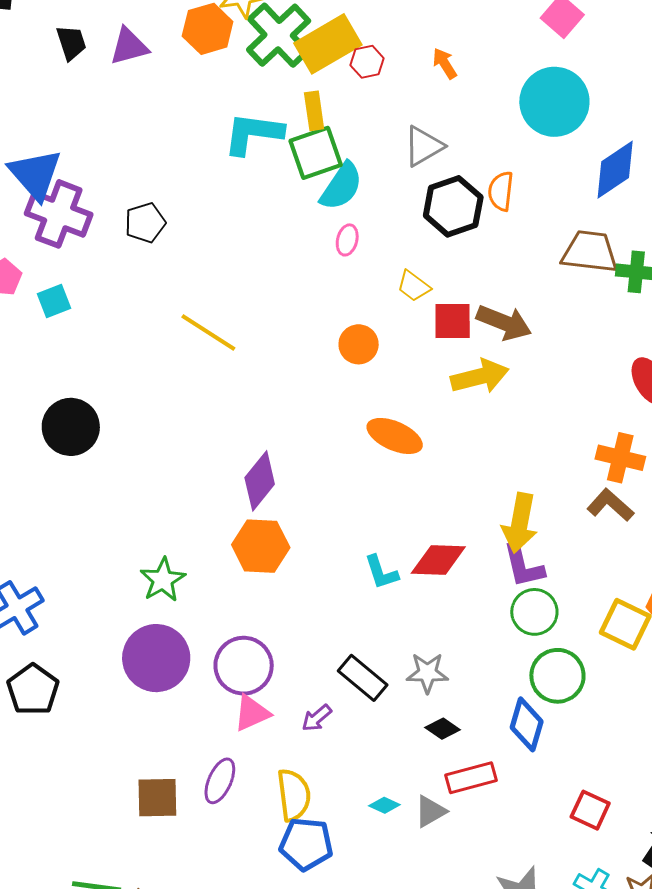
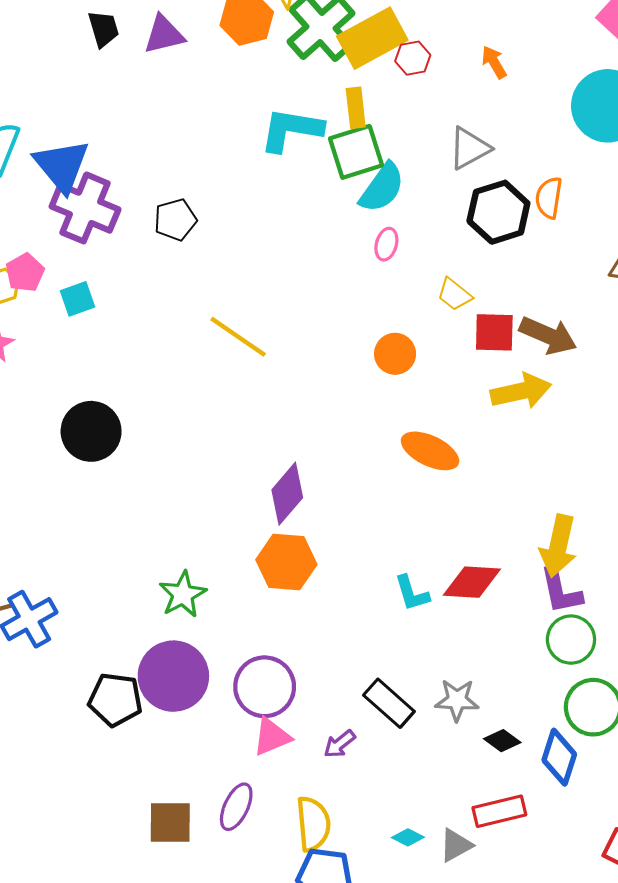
black pentagon: (33, 690) -> (115, 700), moved, turned -30
black diamond: (443, 729) -> (502, 741), moved

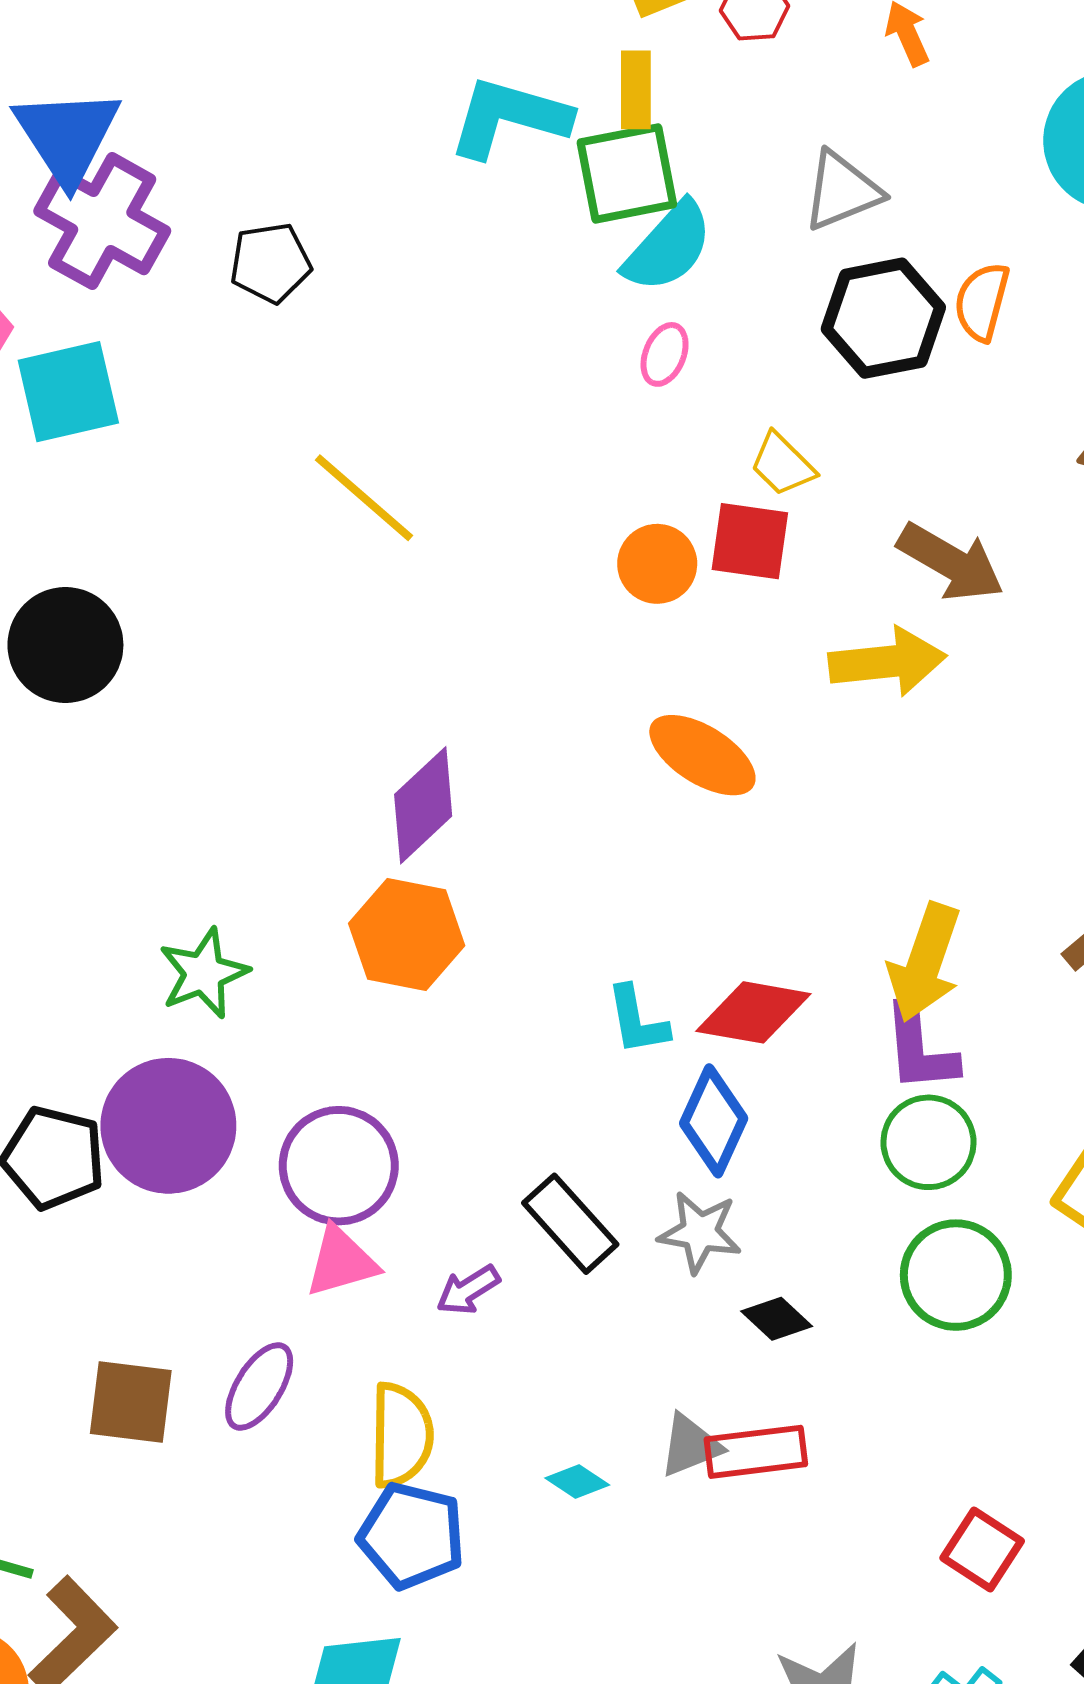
cyan square: (77, 299) -> (68, 392), size x1.6
red square: (494, 332) -> (750, 541), moved
blue diamond: (559, 757) -> (714, 1121), moved
gray triangle: (456, 845) -> (690, 1445), moved

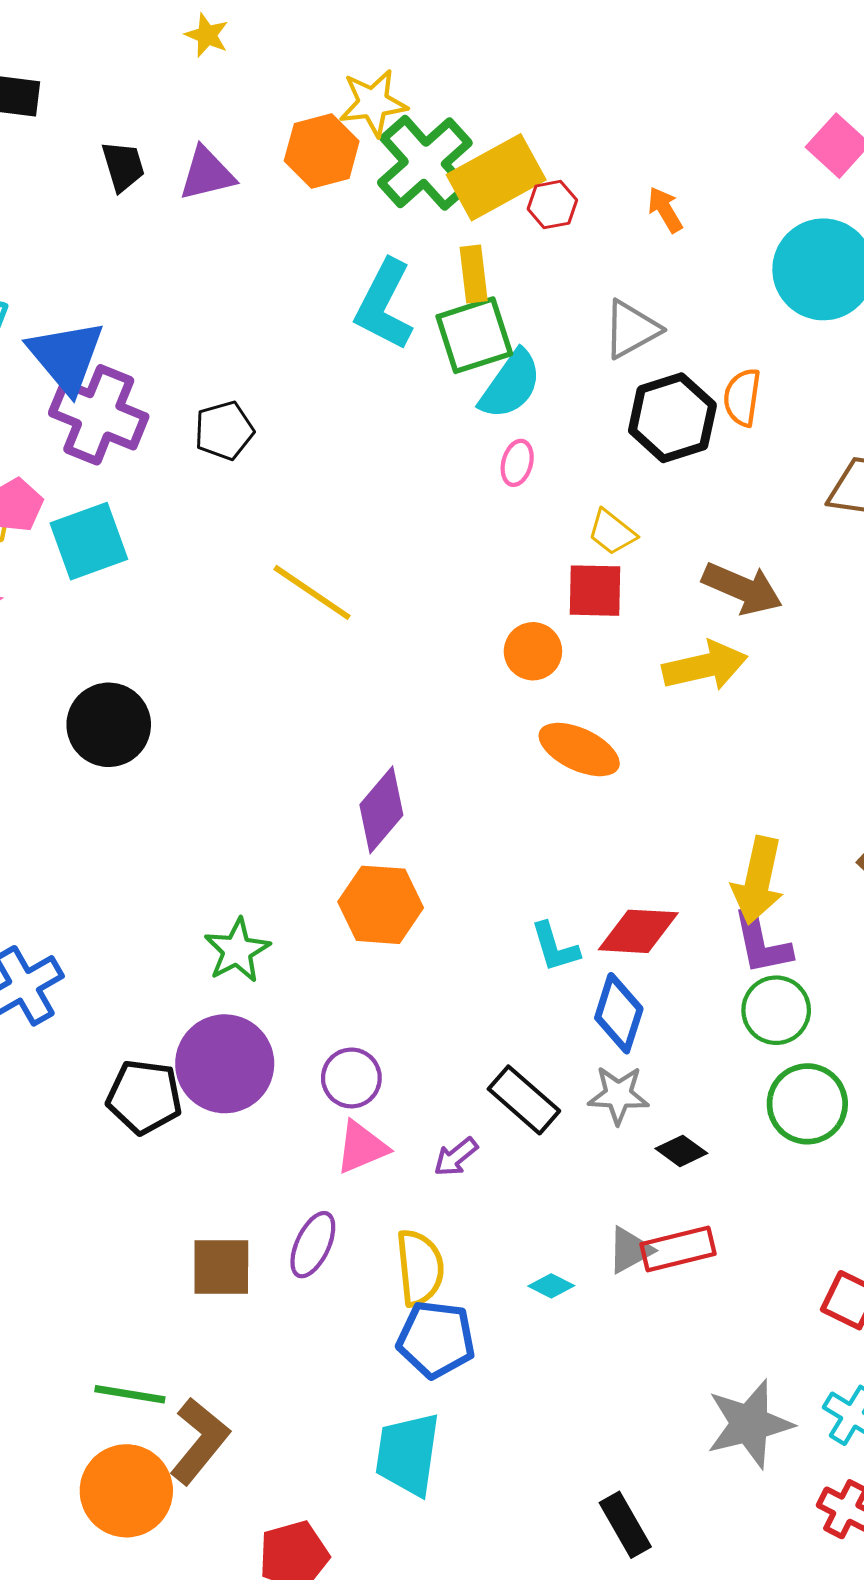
cyan L-shape: (509, 117) -> (384, 305), turned -72
orange circle: (657, 564) -> (533, 651), moved
purple circle: (339, 1166) -> (351, 1078), size x0.7

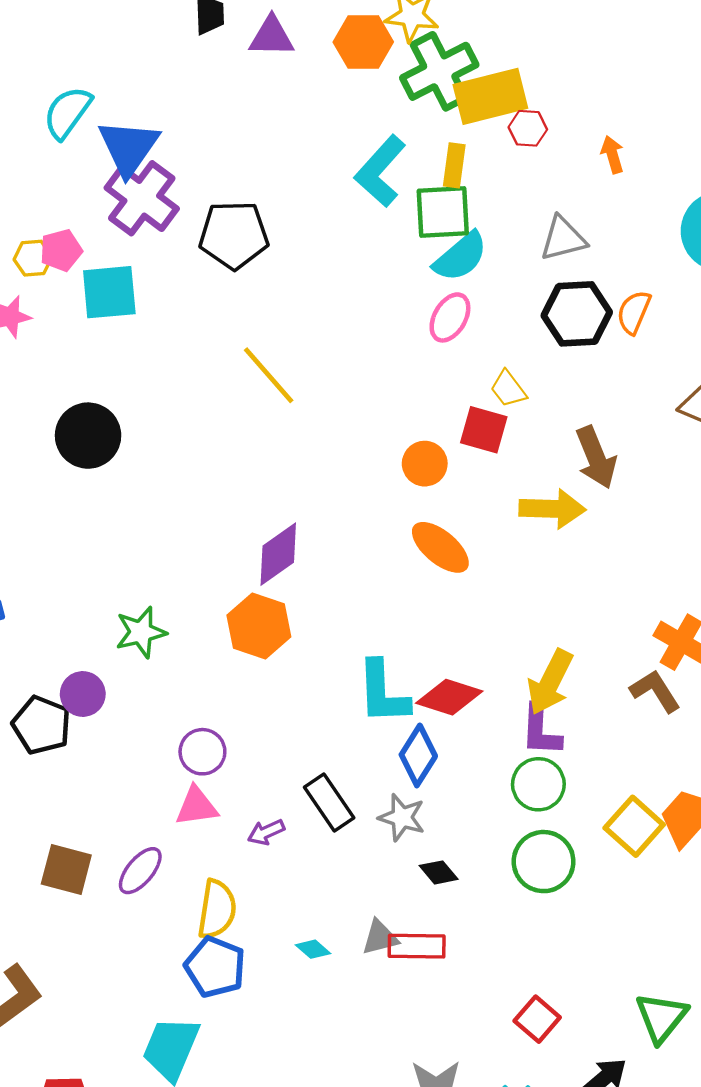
black pentagon: (224, 431) -> (234, 235), size x1.5
pink ellipse: (517, 463) -> (450, 317), size x1.4
brown arrow: (742, 588) -> (596, 457), turned 30
cyan L-shape: (555, 947) -> (383, 693), size x1.6
purple circle: (225, 1064) -> (83, 694), moved, size x0.6

